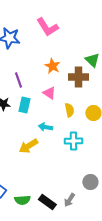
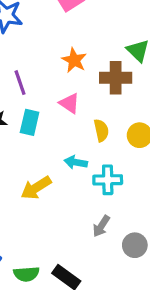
cyan arrow: (45, 127) -> (76, 162), moved
gray arrow: (69, 200) -> (101, 226), moved

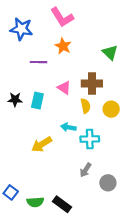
orange star: (74, 60) -> (63, 46), moved
brown cross: (116, 78) -> (92, 83), moved
purple line: (20, 83) -> (38, 62), moved, turned -70

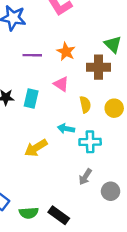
orange star: (63, 46) -> (66, 52), moved
brown cross: (92, 83) -> (98, 67), moved

